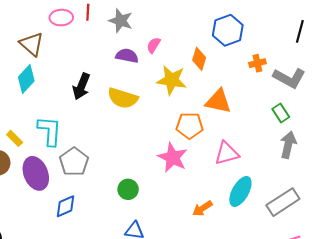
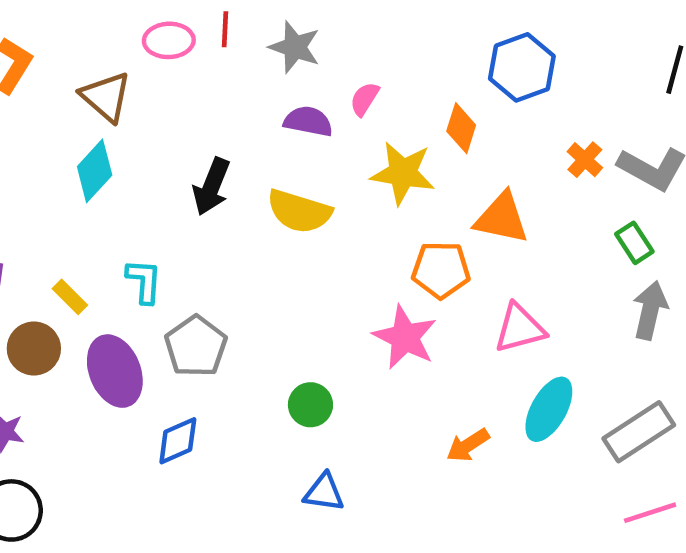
orange cross: (257, 63) -> (585, 160), moved, turned -35
cyan L-shape: (50, 131) -> (144, 281), size x0.7

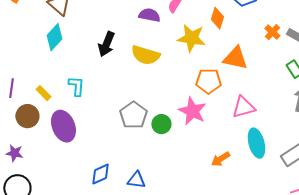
gray pentagon: (196, 346) -> (133, 115), moved
green circle: (310, 405) -> (161, 124), moved
cyan ellipse: (549, 409) -> (256, 143), turned -44
blue diamond: (178, 441) -> (100, 174), moved
blue triangle: (324, 492) -> (136, 180), moved

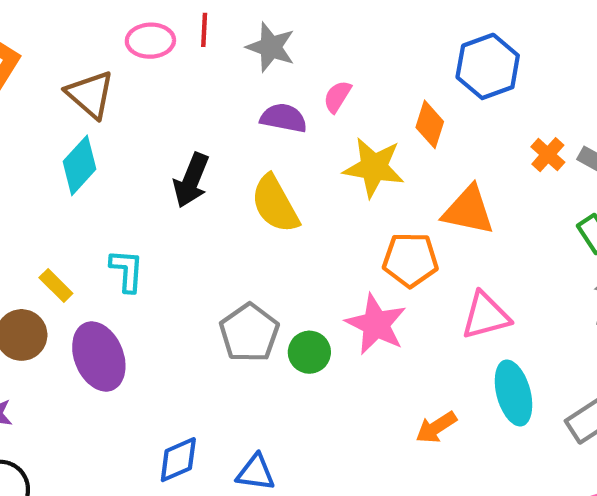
yellow semicircle: (145, 55) -> (275, 204), turned 44

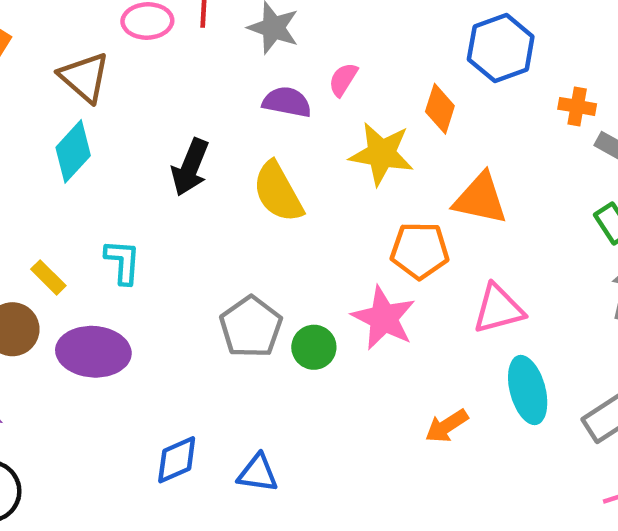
orange cross: (548, 155) -> (577, 106), moved, turned -32
purple ellipse: (99, 356) -> (93, 352), turned -64

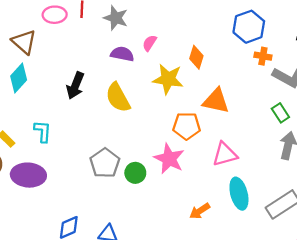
blue hexagon: (501, 48) -> (249, 27), moved

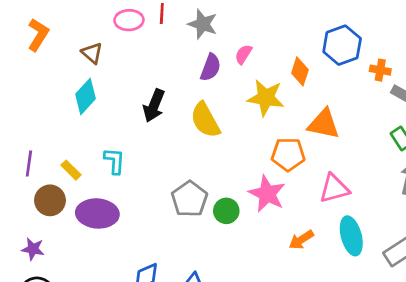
blue hexagon: (249, 27) -> (342, 45), moved
brown triangle: (24, 42) -> (92, 53), size x0.7
purple semicircle: (122, 54) -> (210, 67), turned 100
orange arrow: (200, 211) -> (301, 240), moved

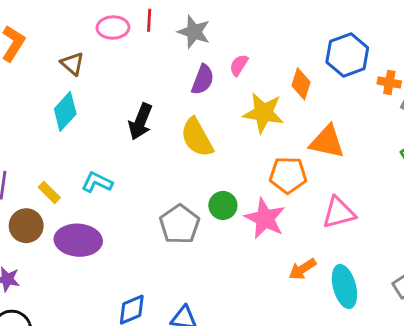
cyan L-shape: (114, 161) -> (97, 182), turned -68
green circle: (226, 211) -> (223, 205), moved
cyan ellipse: (351, 236) -> (344, 286), moved

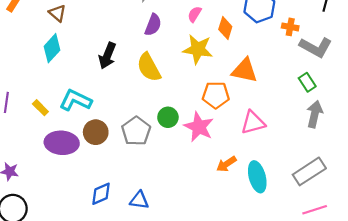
pink semicircle: (239, 65) -> (195, 14), moved
cyan L-shape: (97, 182) -> (75, 100), size x1.4
brown circle: (26, 226) -> (96, 132), moved

